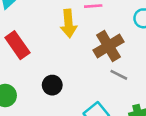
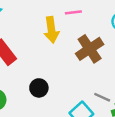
gray line: (119, 75) -> (102, 97), moved

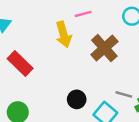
black circle: (39, 88) -> (77, 99), moved

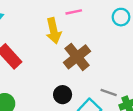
brown cross: (104, 48) -> (77, 57), moved

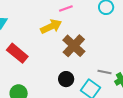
yellow arrow: (54, 31) -> (51, 27), turned -95

